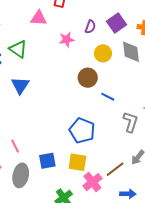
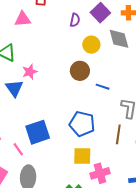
pink star: (67, 40) -> (30, 72), moved
blue square: (47, 161) -> (38, 132), moved, size x1.4
brown line: (115, 169) -> (118, 134), moved, turned -36
pink cross: (92, 182) -> (100, 173), turned 30

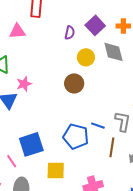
blue line: (103, 87) -> (98, 126), moved
yellow square: (82, 156) -> (56, 170), moved

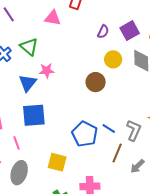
blue square: (31, 144) -> (34, 115), moved

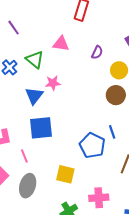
pink triangle: (53, 18) -> (61, 44), moved
purple semicircle: (103, 32) -> (97, 52), moved
brown circle: (96, 82) -> (116, 95), moved
blue line: (109, 129) -> (112, 132), moved, turned 40

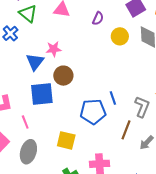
green triangle: (35, 60) -> (28, 14), moved
brown circle: (116, 95) -> (63, 76), moved
blue pentagon: (92, 146) -> (93, 112), turned -30

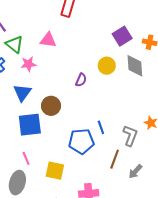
purple semicircle: (98, 18) -> (81, 80), moved
pink star: (54, 49) -> (28, 64), moved
pink line: (25, 122) -> (26, 158), moved

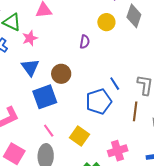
gray diamond: (135, 66) -> (134, 16), turned 35
yellow square: (55, 171) -> (80, 136), turned 36

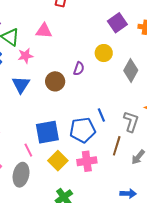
gray diamond: (134, 16) -> (131, 70), moved
brown circle: (61, 74) -> (55, 81), moved
blue square: (45, 97) -> (47, 132), moved
pink cross: (118, 151) -> (87, 161), moved

